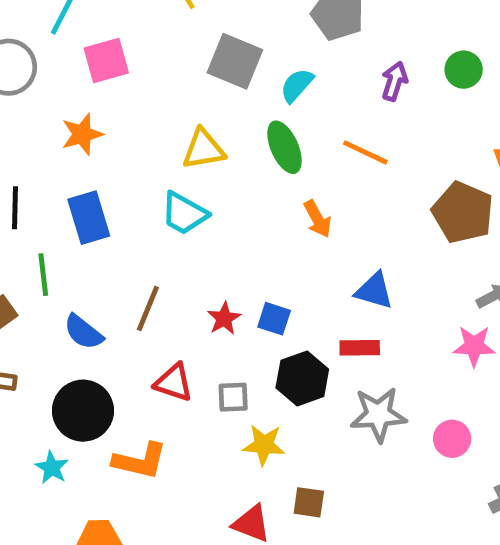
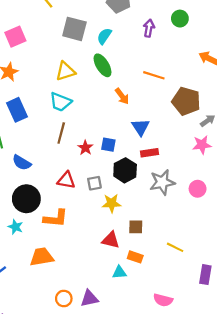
orange line: (365, 152) -> (154, 75), moved
brown pentagon: (463, 212) -> (186, 101), moved
blue triangle: (374, 291) -> (141, 127), moved, turned 48
brown line: (148, 309) -> (61, 133), moved

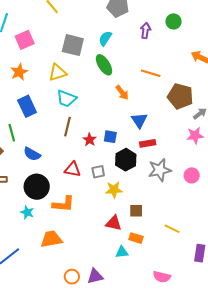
gray square: (74, 29) -> (73, 45), moved
yellow triangle: (65, 71) -> (58, 73), moved

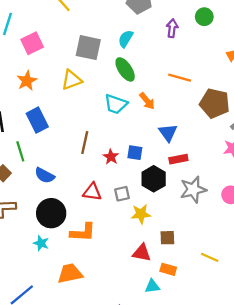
cyan trapezoid: (66, 99) -> (116, 104), moved

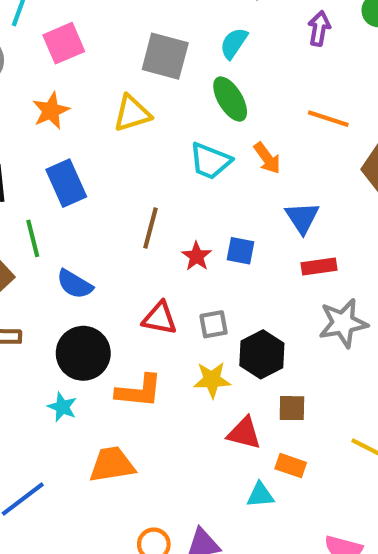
black hexagon: (154, 179) -> (262, 354), moved
yellow star: (141, 214) -> (212, 380), moved

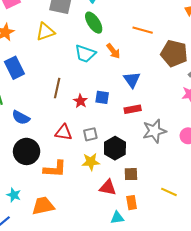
red rectangle: (319, 267) -> (133, 109), moved
cyan star: (62, 407) -> (14, 195), moved
orange rectangle: (291, 466) -> (132, 203), turned 64

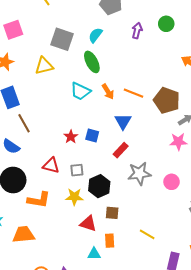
orange line: (143, 30) -> (134, 93), moved
brown line: (57, 88) -> (24, 123), moved, turned -48
red rectangle: (133, 109) -> (121, 150), turned -42

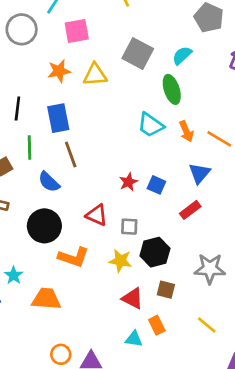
yellow triangle: (44, 66) -> (95, 75), moved
gray star: (139, 174) -> (210, 269), moved
orange rectangle: (110, 241) -> (157, 325), turned -32

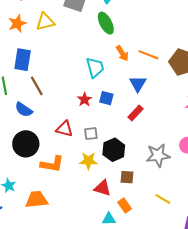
blue rectangle: (58, 118) -> (23, 60), turned 30
cyan trapezoid: (151, 125) -> (95, 68), moved, turned -130

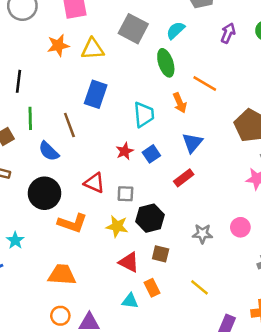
orange line: (148, 55) -> (205, 83), moved
blue rectangle: (23, 60) -> (96, 94), moved
blue square: (106, 98) -> (151, 154), turned 32
gray star: (158, 155) -> (202, 234), size x0.7
orange trapezoid: (37, 200) -> (62, 275), moved

